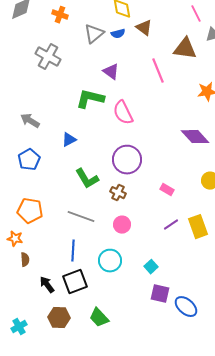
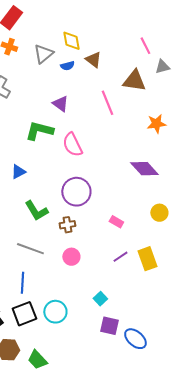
gray triangle: (94, 34) -> (43, 54), moved
brown cross: (118, 193) -> (67, 225), turned -35
cyan circle: (110, 261) -> (55, 312), moved
green trapezoid: (99, 318) -> (37, 360), moved

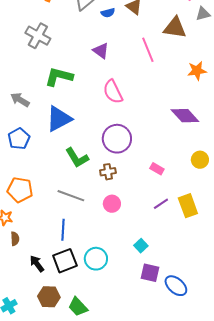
green L-shape: (39, 131) -> (59, 77), moved
blue triangle: (18, 172) -> (59, 119), size x1.8

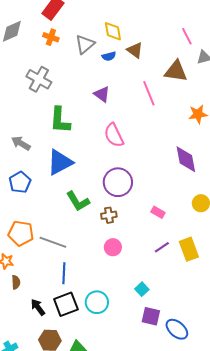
green L-shape: (59, 77) -> (60, 120), turned -100
purple diamond: (185, 116) -> (186, 159), turned 32
gray line: (71, 196) -> (53, 242), moved

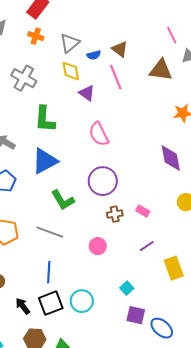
yellow diamond: (113, 31) -> (71, 71), moved
pink line: (149, 93) -> (116, 77), moved
brown cross: (109, 215) -> (115, 214), moved
gray line: (53, 242) -> (50, 232), moved
yellow rectangle: (189, 249) -> (174, 268), moved

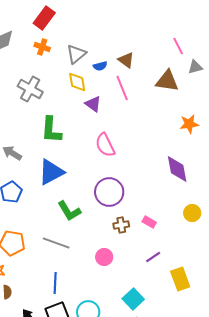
cyan square: (127, 288) -> (133, 299), size x1.5

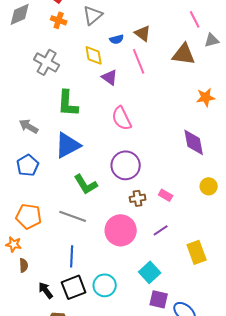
gray triangle: (76, 54) -> (93, 15), moved
pink circle: (104, 257) -> (121, 230), size x1.8
purple line: (153, 257) -> (161, 230), moved

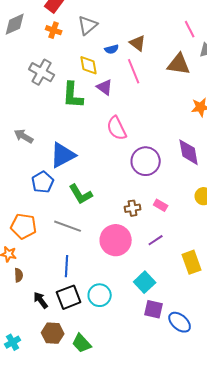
green L-shape: (68, 103) -> (73, 95), moved
blue pentagon: (28, 165) -> (43, 182), moved
purple circle: (126, 165) -> (146, 161), moved

